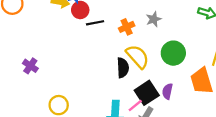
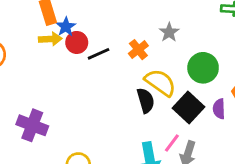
purple cross: (30, 66) -> (32, 125), size x1.5
purple semicircle: (167, 91) -> (219, 109), moved
black square: (147, 93) -> (188, 107), moved

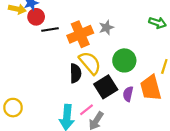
orange cross: (138, 50) -> (80, 34), size x1.6

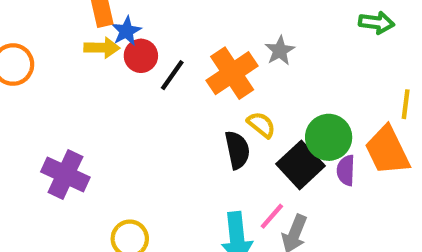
black line: (50, 29) -> (172, 75), turned -35
green circle: (124, 60) -> (329, 137), moved
yellow semicircle: (90, 63) -> (261, 125), size x0.6

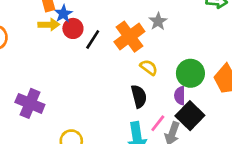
black semicircle: (237, 150) -> (139, 96), moved
black square: (300, 165) -> (190, 116), moved
purple semicircle: (346, 170) -> (180, 96), moved

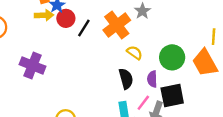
purple semicircle: (180, 96) -> (152, 79), moved
purple cross: (30, 103) -> (33, 65), moved
black square: (190, 116) -> (172, 96), turned 35

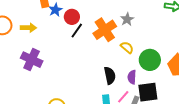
yellow arrow: (44, 15) -> (28, 28), moved
red circle: (66, 18) -> (72, 17), moved
yellow semicircle: (135, 53) -> (127, 47), moved

